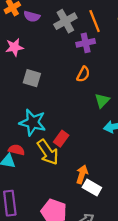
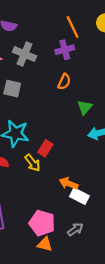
gray cross: (65, 21) -> (25, 54), moved, turned -35
yellow arrow: (48, 152) -> (33, 163), size x0.7
orange arrow: (82, 174) -> (68, 183), turned -84

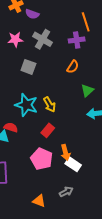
red rectangle: (45, 148) -> (48, 130), moved
yellow arrow: (33, 163) -> (50, 104), moved
orange arrow: (68, 183) -> (65, 152), turned -133
pink pentagon: (42, 223) -> (42, 159), moved

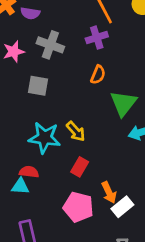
green triangle: (87, 90) -> (123, 103), size x1.5
white rectangle: (73, 164) -> (122, 207), turned -63

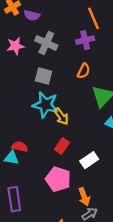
gray square: (38, 86) -> (44, 76), moved
cyan star: (44, 138) -> (45, 105), moved
orange arrow: (109, 192) -> (84, 197), moved
white rectangle: (122, 207) -> (89, 160), moved

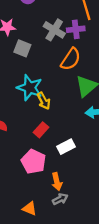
gray cross: (46, 43) -> (54, 30), moved
orange semicircle: (84, 71) -> (71, 59), size x1.5
gray square: (44, 76) -> (22, 48), moved

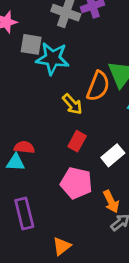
orange semicircle: (71, 59) -> (98, 86), moved
cyan star: (30, 88) -> (52, 58), moved
orange triangle: (30, 209) -> (62, 246), moved, turned -48

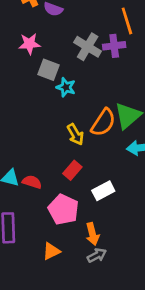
cyan star: (52, 58) -> (66, 87), size x0.6
red semicircle: (24, 147) -> (32, 182), moved
orange triangle: (62, 246) -> (51, 251), moved

